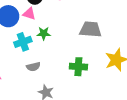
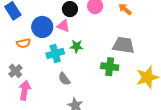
gray semicircle: (33, 67) -> (64, 79), turned 64
green cross: (78, 67) -> (110, 67), moved

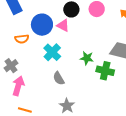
green star: (76, 46) -> (87, 58), moved
cyan cross: (55, 54) -> (52, 52), turned -36

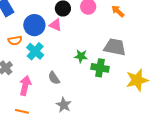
cyan cross: (52, 52) -> (35, 51), moved
pink arrow: (18, 86) -> (25, 86), moved

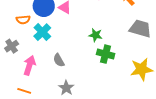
gray trapezoid: (115, 47) -> (140, 29), moved
green star: (81, 56) -> (96, 35), moved

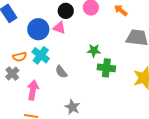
orange semicircle: (23, 20) -> (20, 57), moved
gray semicircle: (59, 60) -> (61, 72), moved

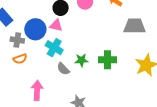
green star: (94, 51) -> (81, 60), moved
cyan cross: (41, 55) -> (54, 48), moved
gray cross: (12, 74) -> (17, 40), moved, turned -32

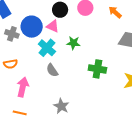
orange semicircle: (20, 59) -> (11, 64), moved
green star: (81, 60) -> (73, 43), moved

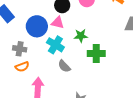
gray cross: (12, 34) -> (20, 49), moved
green cross: (97, 69) -> (96, 54), moved

